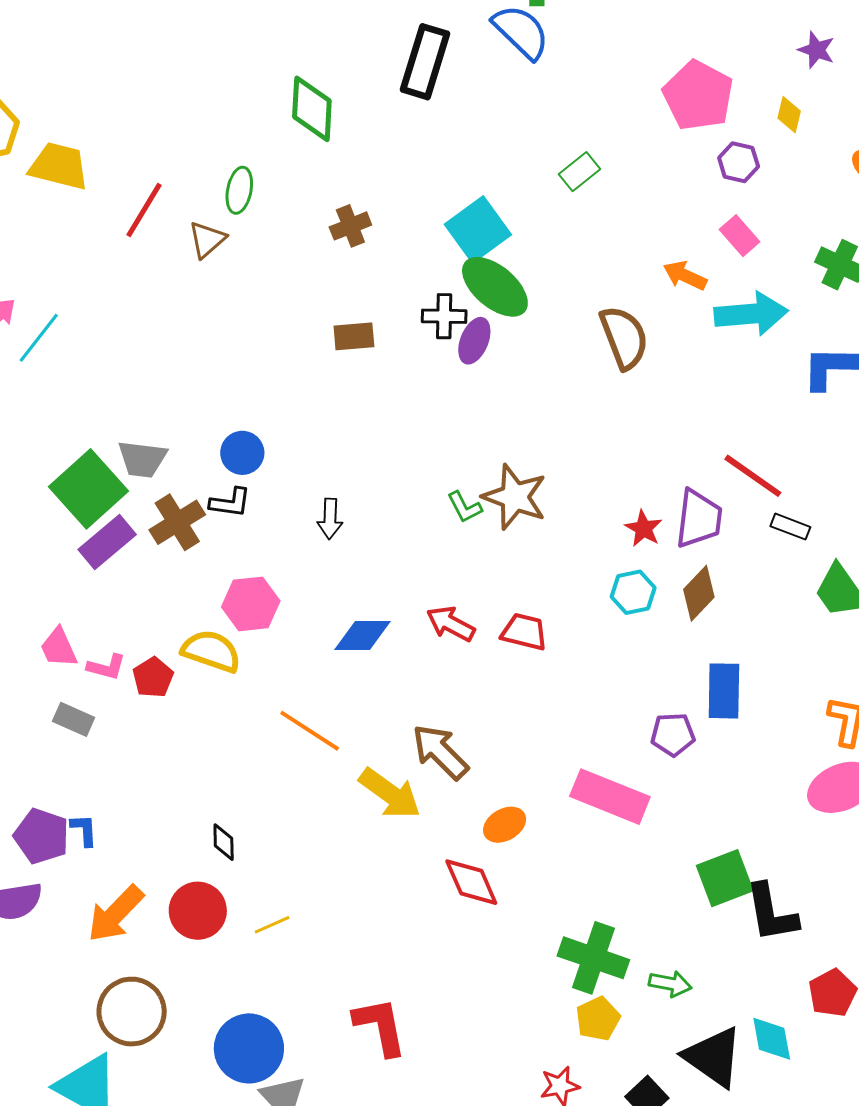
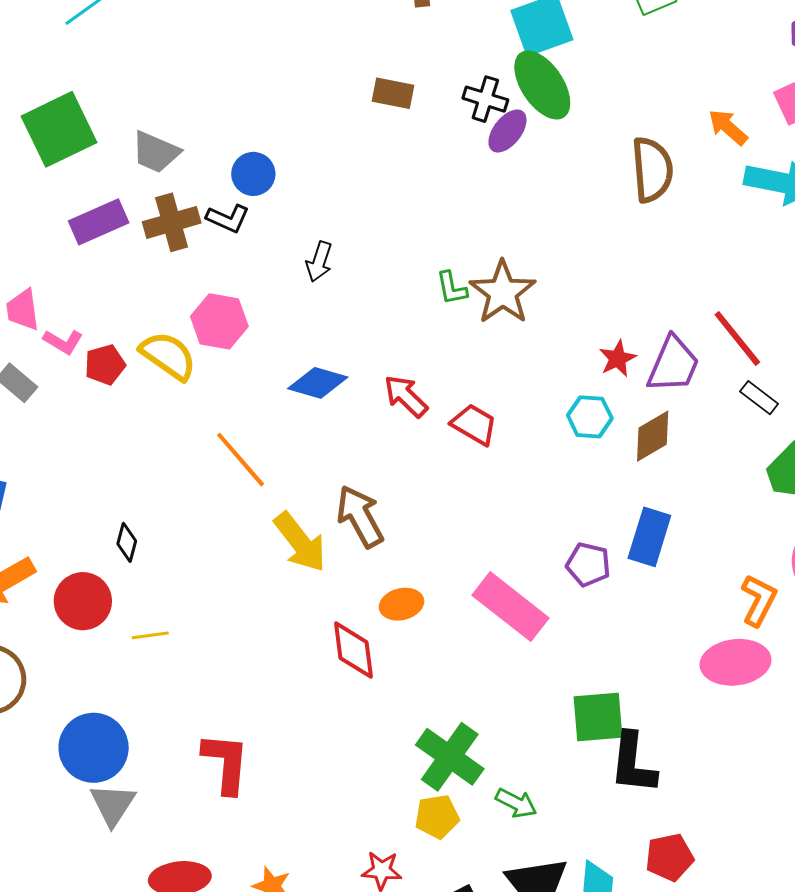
green square: (89, 489) -> (59, 129), moved

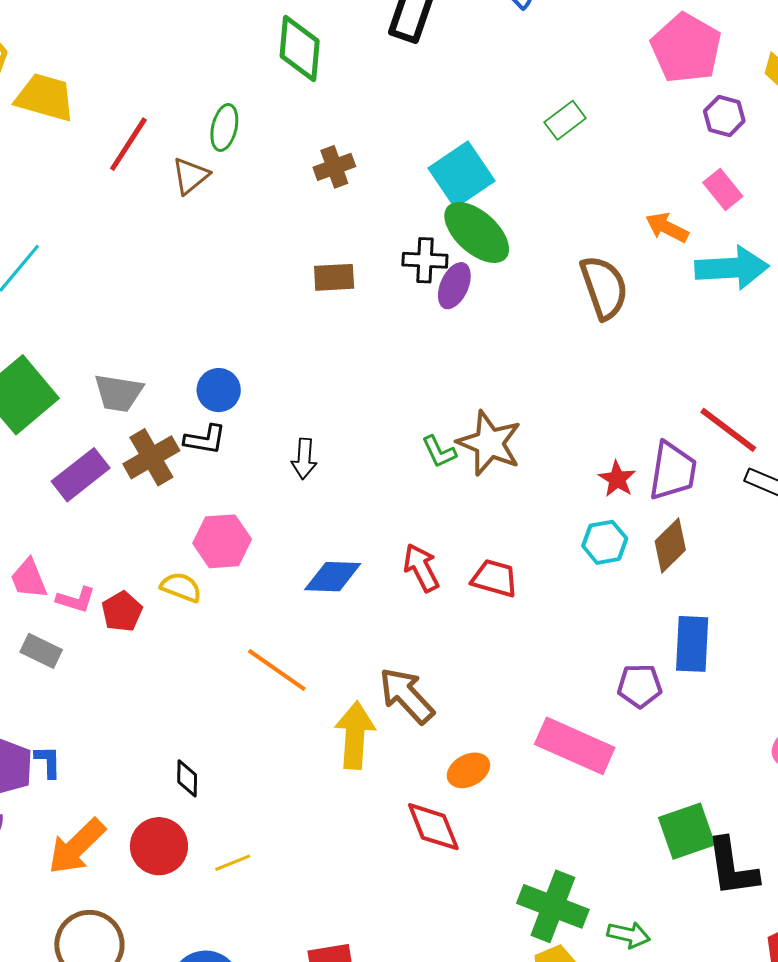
yellow semicircle: (168, 356) -> (181, 587), size x0.7
red arrow: (406, 396) -> (421, 568), turned 33
yellow arrow: (300, 542) -> (355, 735), turned -124

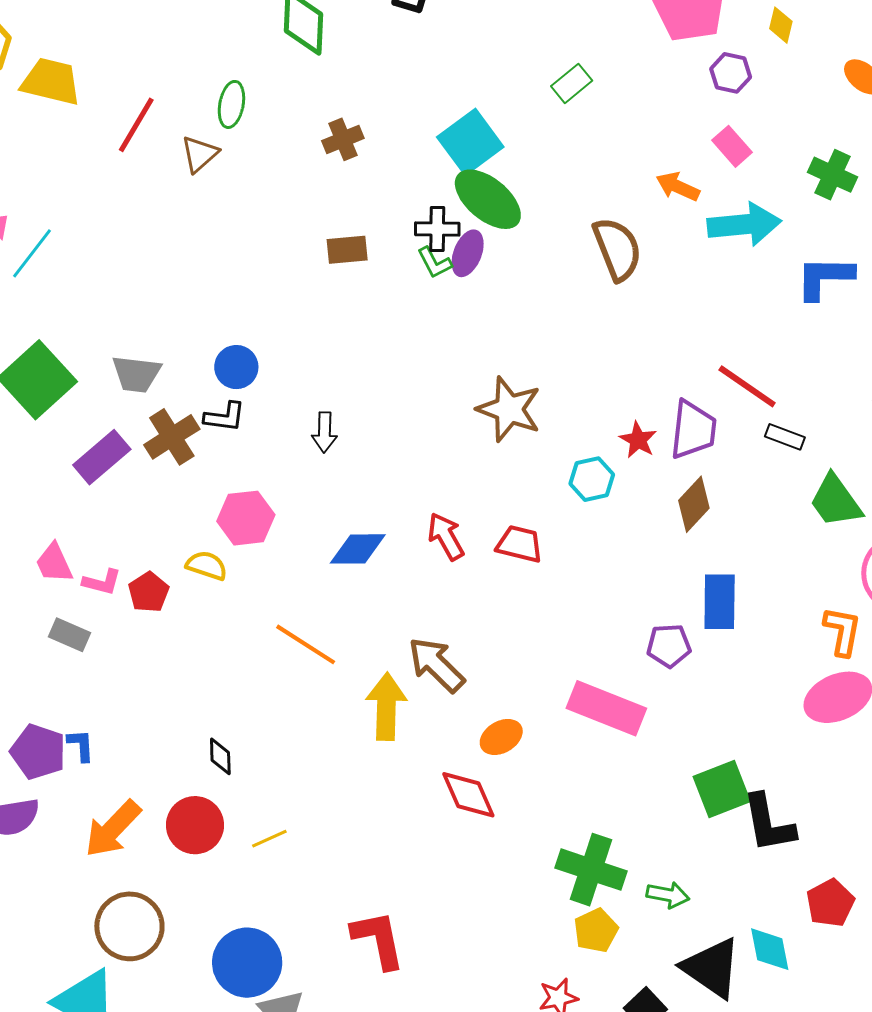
green L-shape: (439, 452) -> (435, 263), moved
cyan hexagon: (605, 542) -> (592, 479), moved

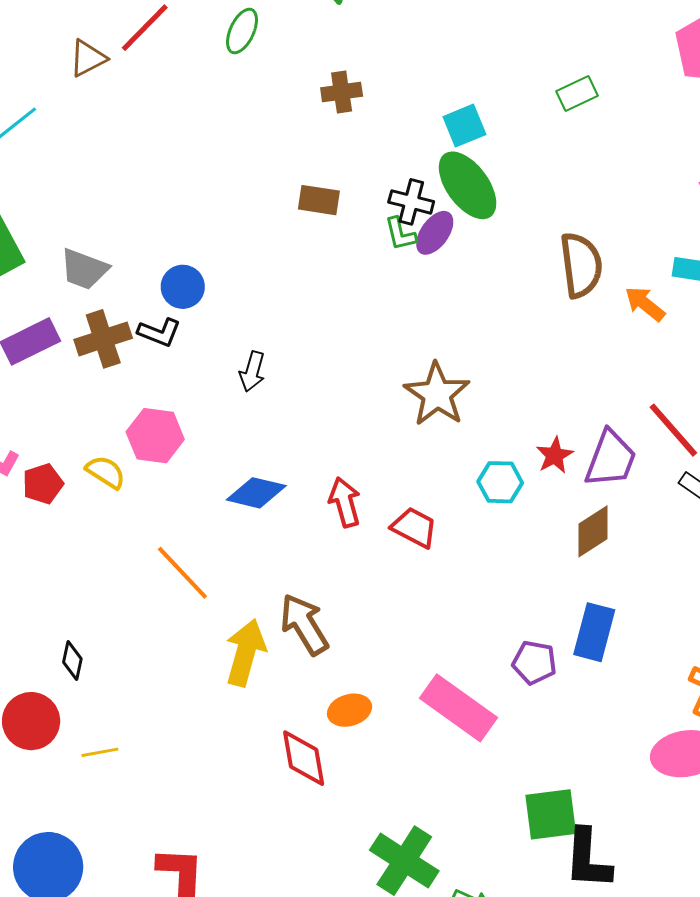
cyan square: (470, 142) -> (464, 126), size x0.7
brown triangle: (200, 154) -> (88, 58), moved
orange arrow: (678, 187) -> (645, 304), moved

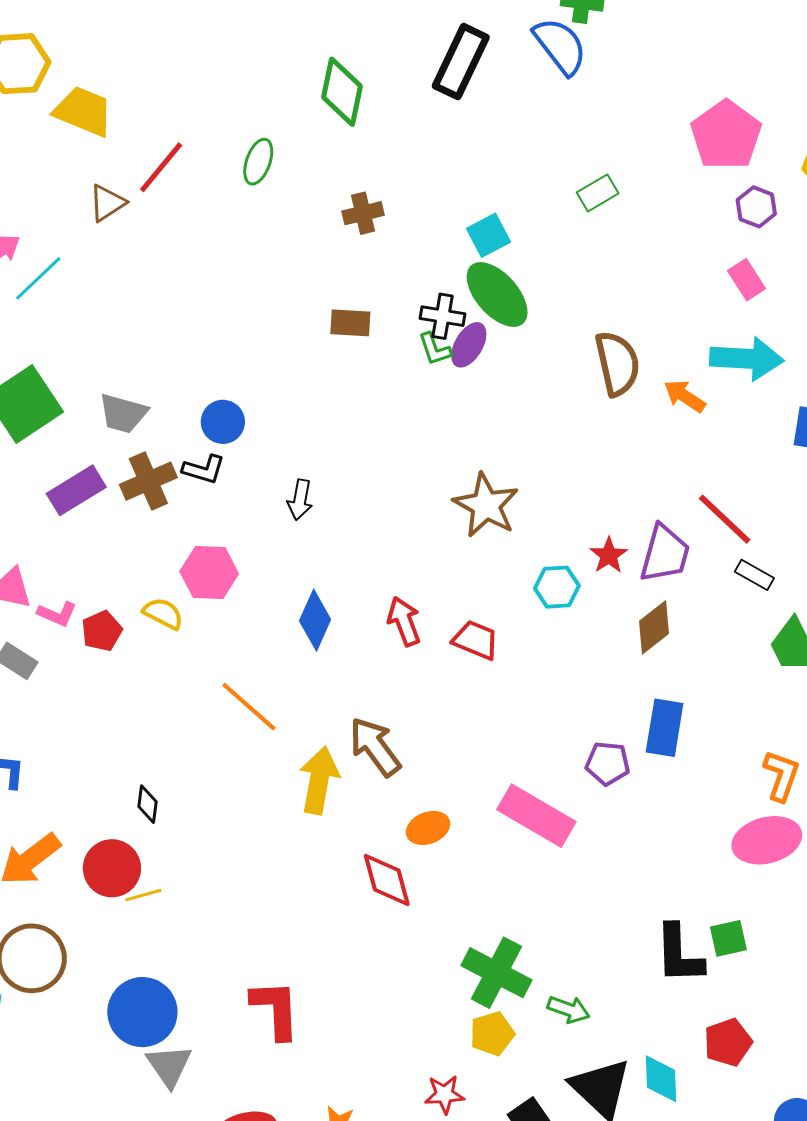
blue diamond: (256, 493) -> (315, 620), turned -74
yellow line: (100, 752) -> (143, 895), moved
green square: (551, 814) -> (728, 938), moved, size x0.7

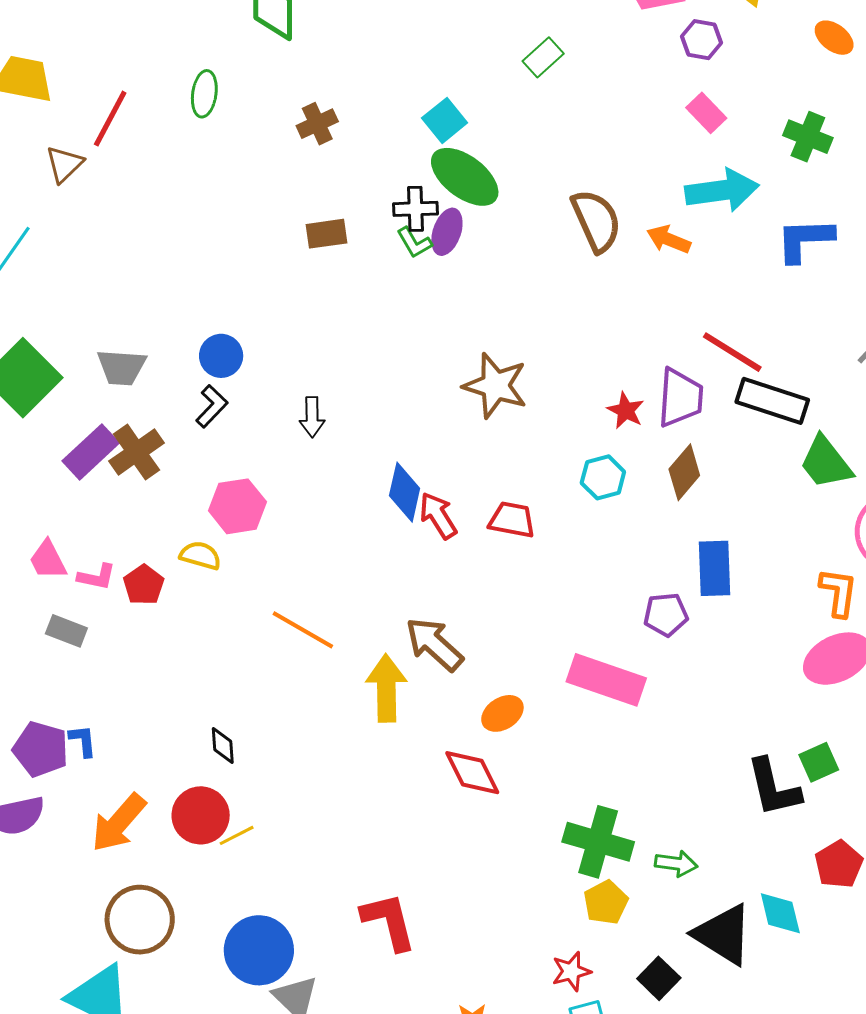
black L-shape: (204, 469) -> (212, 406), turned -51
brown cross: (148, 481) -> (136, 452), moved
black rectangle: (754, 575) -> (772, 401), size x1.8
cyan hexagon: (557, 587) -> (603, 477), moved
blue diamond: (315, 620) -> (405, 492), moved

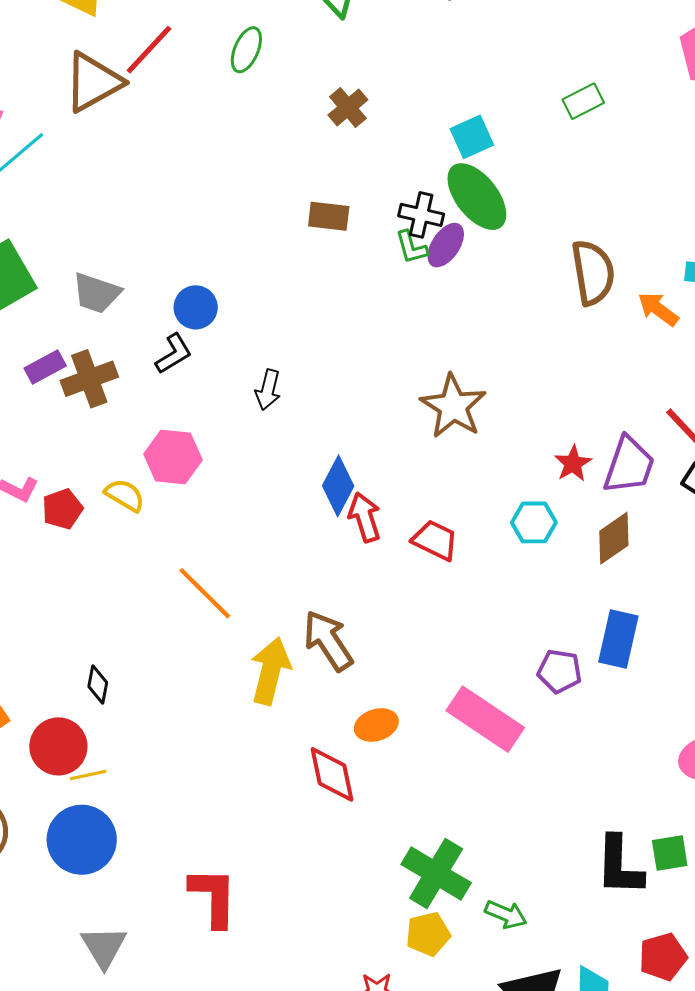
brown cross: (317, 124) -> (348, 107), turned -30
brown triangle: (64, 164) -> (93, 82), size x1.6
purple rectangle: (91, 452) -> (45, 367), size x0.7
blue circle: (259, 950) -> (82, 840), moved

